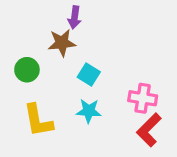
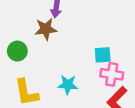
cyan square: (89, 74) -> (103, 55), moved, turned -36

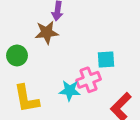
pink cross: (112, 74) -> (89, 80), moved, turned -30

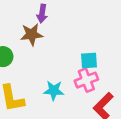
pink cross: (89, 80) -> (86, 80), moved

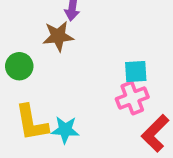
cyan star: (54, 90) -> (65, 130), moved

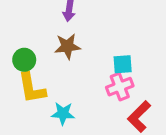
brown star: (58, 36) -> (67, 46), moved
yellow L-shape: (32, 123) -> (32, 88), moved

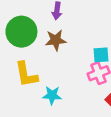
green circle: (24, 60) -> (21, 32), moved, size x1.6

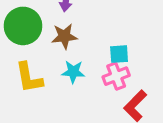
cyan star: (52, 95) -> (73, 72), moved

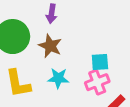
brown star: (64, 36) -> (50, 46), turned 30

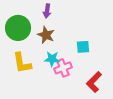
pink cross: (97, 82) -> (63, 68), moved

